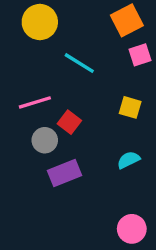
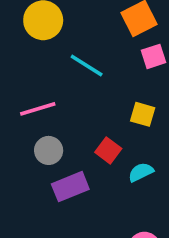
red square: (69, 122) -> (108, 150), moved

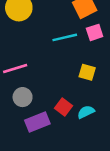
cyan line: (87, 65) -> (65, 37), moved, turned -45
red square: (108, 150) -> (64, 107), moved

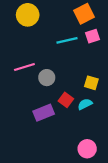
yellow square: (87, 72) -> (91, 83), moved
gray circle: (23, 97) -> (47, 78), moved

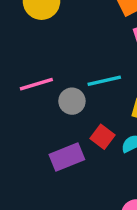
cyan line: (67, 40) -> (104, 81), moved

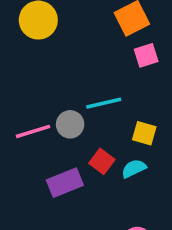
pink line: (36, 84) -> (33, 131), moved

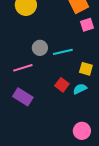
gray circle: (70, 124) -> (40, 48), moved
purple rectangle: (65, 183) -> (23, 97), moved, turned 54

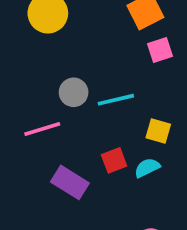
red square: (62, 85) -> (114, 160), turned 32
purple rectangle: (23, 97) -> (70, 182), moved

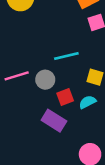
gray circle: (74, 92) -> (45, 80), moved
purple rectangle: (70, 182) -> (54, 121), moved

